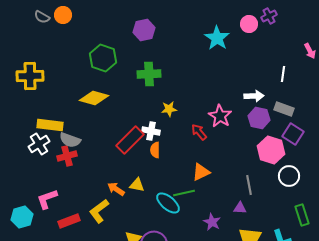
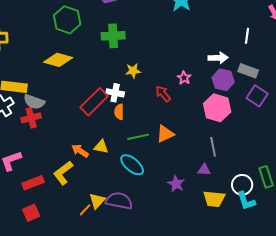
pink star: (220, 116) -> (184, 78), size x0.6
pink hexagon: (271, 150) -> (217, 108), moved
white circle: (289, 176) -> (242, 185), moved
green line: (184, 193) -> (138, 137), moved

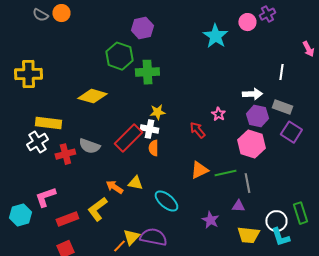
green hexagon: (67, 20) -> (119, 56), moved
yellow star: (133, 71) -> (157, 112), moved
gray semicircle: (34, 102) -> (89, 146), moved
green line: (138, 137) -> (225, 173), moved

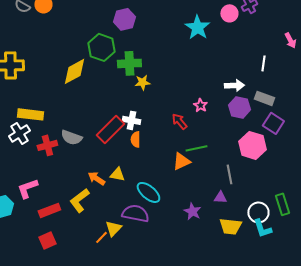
yellow diamond: (92, 96) -> (74, 71), moved, turned -44
yellow star: (157, 112) -> (142, 82), moved
pink hexagon: (251, 144) -> (252, 145), moved
green line: (225, 173) -> (196, 148), moved
purple semicircle: (153, 237) -> (135, 213), moved

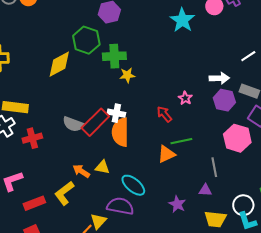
white line: (263, 63) -> (248, 56), turned 49
gray semicircle: (71, 137) -> (73, 124), moved
orange semicircle: (135, 139) -> (120, 132), size x1.8

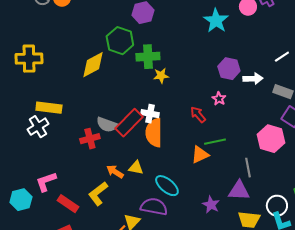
purple hexagon: (224, 100) -> (229, 69), moved
red cross: (32, 138) -> (90, 139), moved
purple triangle: (205, 190) -> (239, 191), size x1.6
red rectangle: (34, 203) -> (68, 204), turned 55

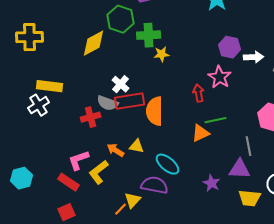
pink star: (219, 99) -> (220, 77), size x1.6
white cross: (150, 114) -> (121, 84), moved, turned 30
red arrow: (198, 115) -> (199, 93), turned 30
red rectangle: (129, 123) -> (130, 101), turned 36
pink L-shape: (46, 182) -> (79, 160), moved

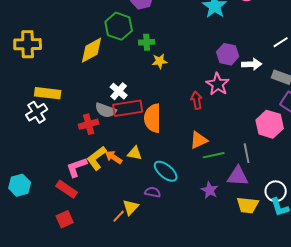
green cross: (149, 35) -> (147, 42), size x0.7
green line: (216, 120) -> (214, 155), moved
yellow L-shape: (99, 172) -> (97, 158), moved
purple semicircle: (155, 185) -> (153, 192), size x0.6

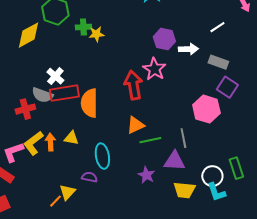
yellow star: (160, 61) -> (96, 34), moved
red arrow: (197, 100) -> (133, 85), size x1.6
orange arrow: (114, 157) -> (50, 142), turned 54
cyan ellipse: (166, 171) -> (102, 156), turned 40

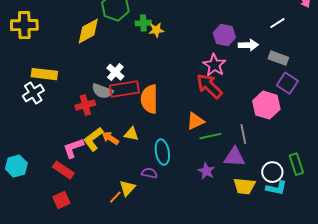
red arrow: (133, 85) -> (209, 86), moved, turned -36
orange arrow: (50, 142) -> (110, 138), turned -54
cyan L-shape: (216, 192) -> (276, 188), turned -60

